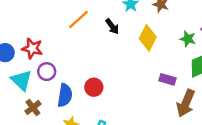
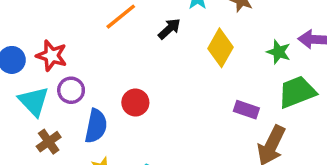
black arrow: (112, 26) -> (169, 29), turned -98
red circle: (94, 87) -> (135, 103), moved

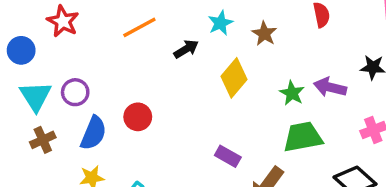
red star: (52, 56) -> (63, 21), moved
purple rectangle: (246, 110) -> (228, 156), moved

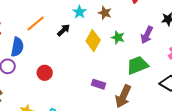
purple arrow: (330, 87) -> (147, 35), turned -66
green star: (292, 93) -> (118, 37), moved
blue semicircle: (93, 133) -> (17, 47), moved

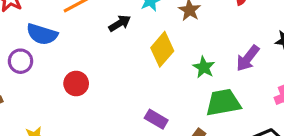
green star: (118, 37) -> (204, 67), moved
blue semicircle: (17, 47) -> (42, 34), turned 84

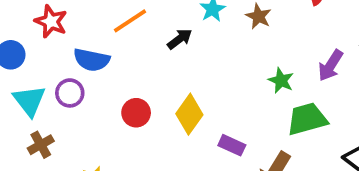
yellow diamond: (162, 49) -> (189, 114), moved

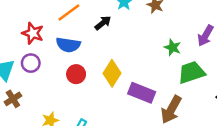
red star: (51, 21) -> (33, 33), moved
blue semicircle: (92, 60) -> (68, 45), moved
purple rectangle: (232, 145) -> (142, 93), size x1.5

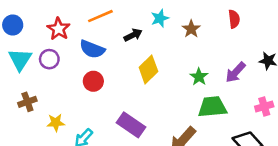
yellow diamond: (112, 73) -> (148, 69), moved
purple rectangle: (142, 93) -> (131, 125), moved
brown cross: (13, 99) -> (27, 102), moved

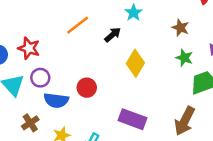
red star: (58, 29) -> (29, 48), moved
brown star: (191, 29) -> (180, 28), moved
blue semicircle: (92, 49) -> (56, 100), moved

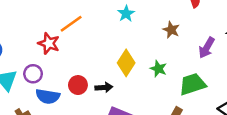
black arrow: (113, 35) -> (104, 87), moved, turned 35
red star: (29, 48) -> (49, 43), moved
green star: (184, 58) -> (158, 69), moved

